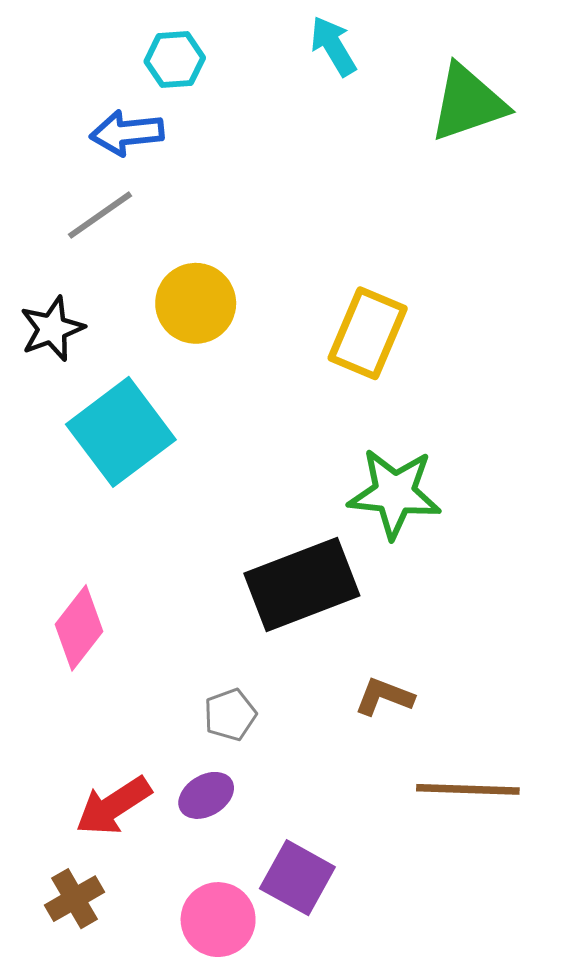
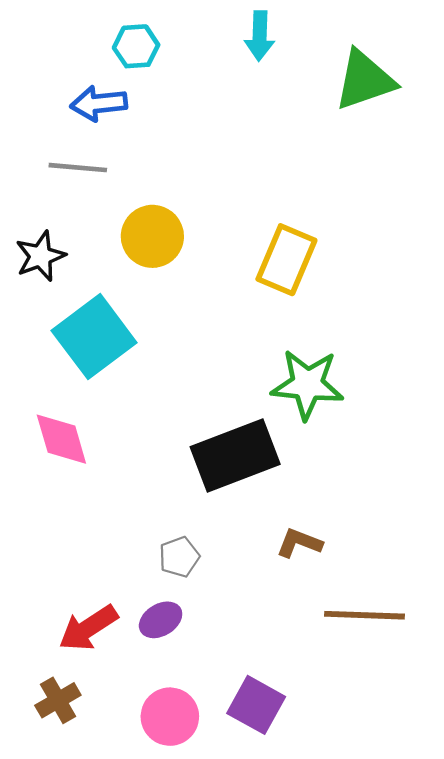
cyan arrow: (333, 46) -> (260, 36), turned -147
gray line: (100, 215) -> (78, 168), turned 40
pink diamond: (79, 628) -> (61, 439), moved, turned -54
purple square: (297, 878) -> (256, 705), moved

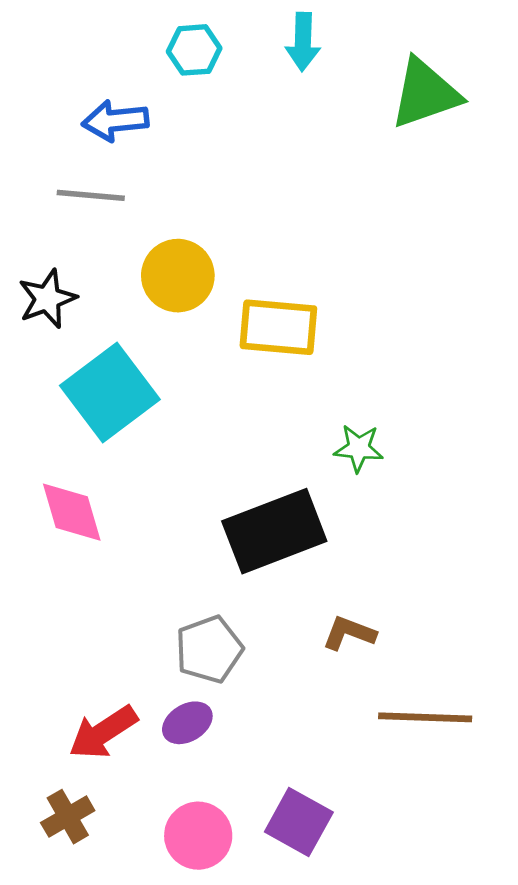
cyan hexagon: (136, 46) -> (194, 50), moved
yellow rectangle: (286, 260) -> (278, 327), moved, turned 72
green star: (307, 384) -> (359, 448), size x0.6
gray pentagon: (179, 557) -> (209, 649), size x1.4

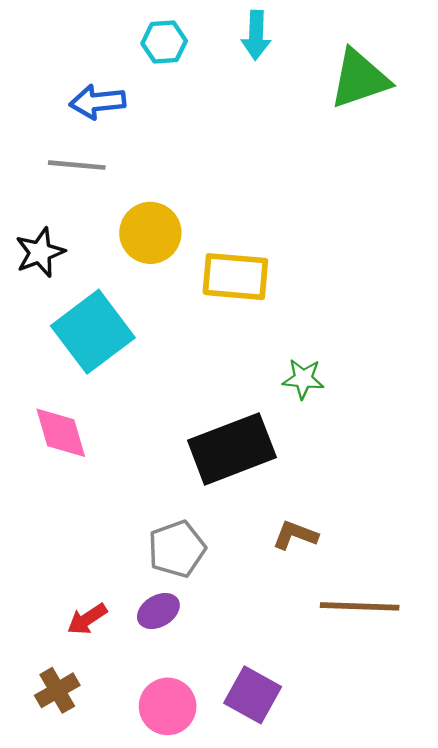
red arrow: (103, 732) -> (87, 619), size x0.7

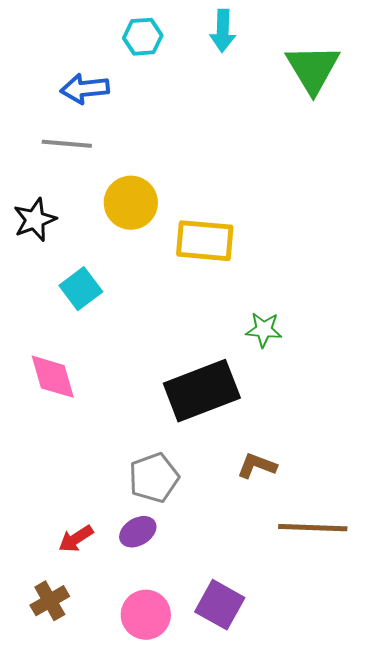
green triangle: (360, 79) -> (313, 69), turned -42
cyan square: (93, 332) -> (81, 289), size x0.6

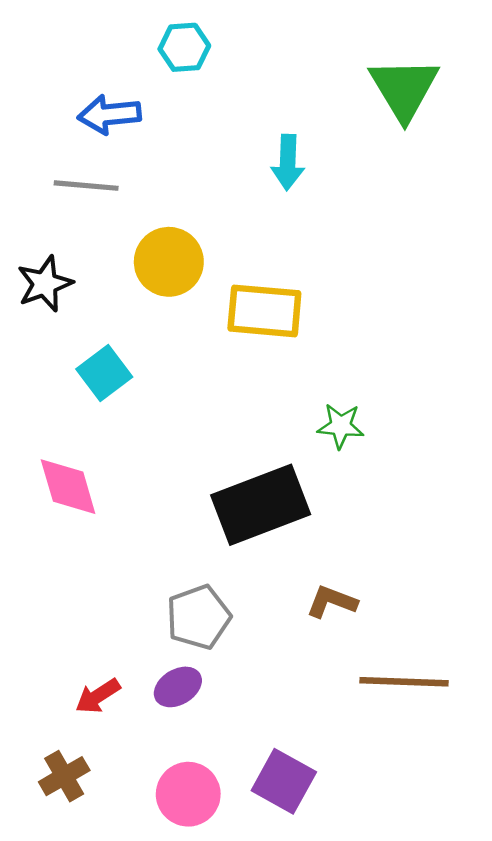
cyan arrow: (223, 31) -> (288, 162), moved

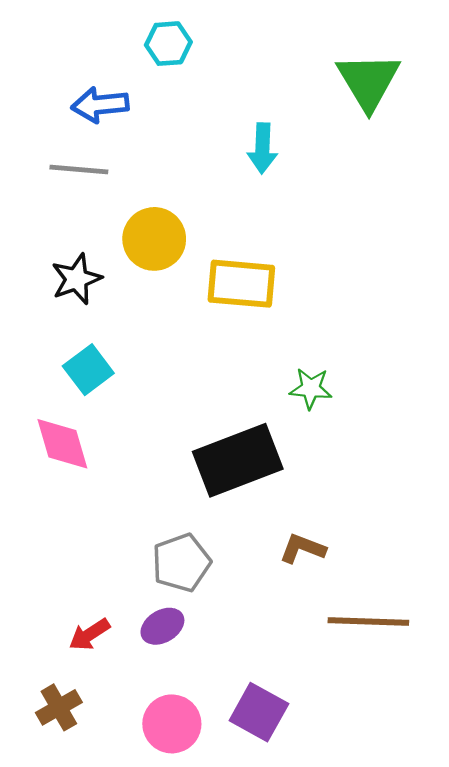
black star: (45, 284) -> (77, 279), moved
cyan square: (104, 373) -> (88, 370), moved

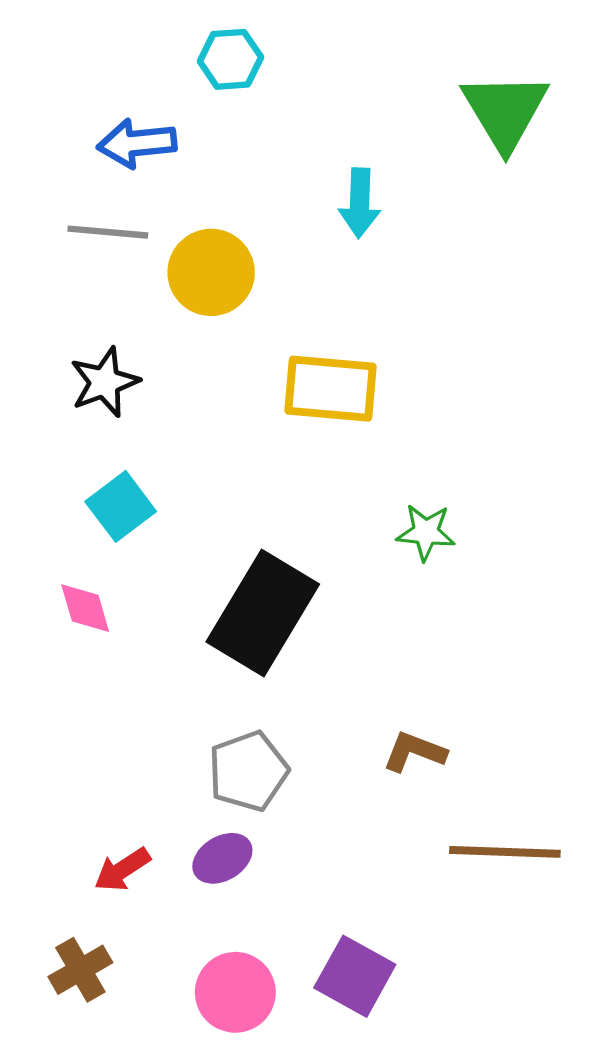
yellow circle: (154, 239) -> (211, 272), moved
pink diamond: (62, 444) -> (85, 608), size x0.7
black rectangle: (238, 460) -> (263, 613), moved, turned -38

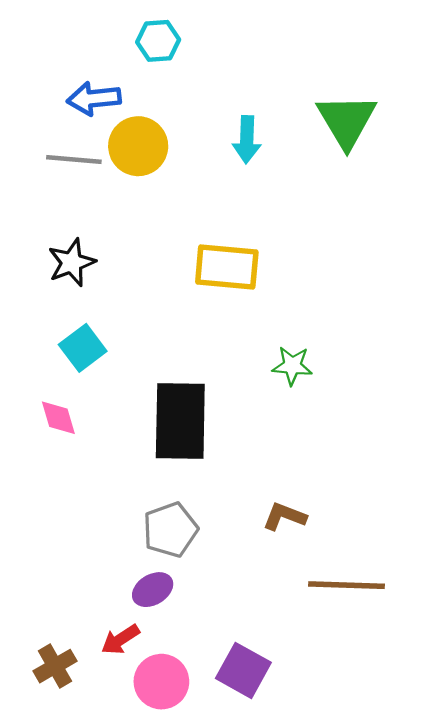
green triangle: (505, 111) -> (347, 121), moved
yellow circle: (211, 272) -> (138, 146), moved
black rectangle: (263, 613) -> (180, 421), turned -30
red arrow: (122, 870) -> (120, 639), moved

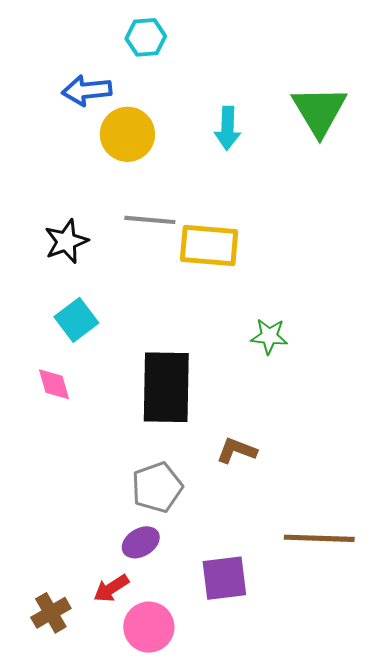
gray line: (74, 159) -> (150, 220), moved
brown L-shape: (284, 516) -> (237, 451), moved
purple square: (243, 670) -> (224, 578), moved, turned -36

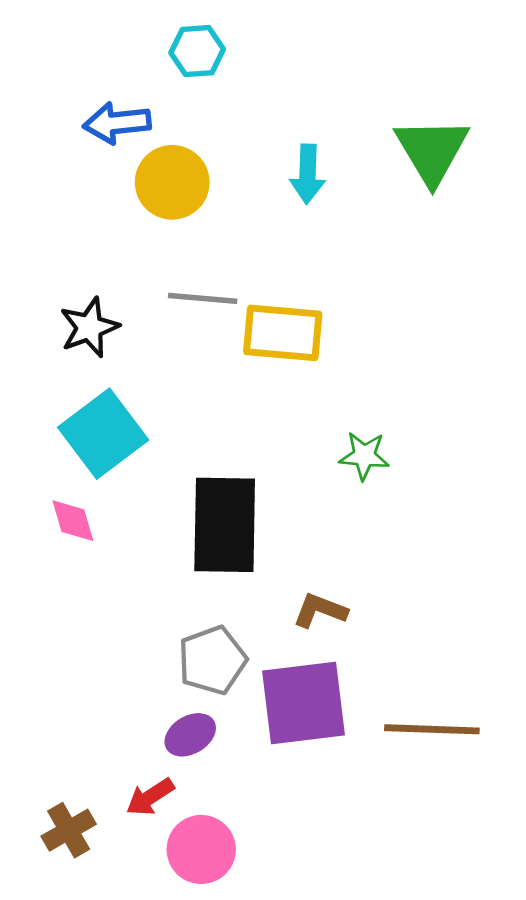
cyan square: (76, 320) -> (103, 434), size x1.5
purple square: (224, 578) -> (303, 703), moved, size x1.4

